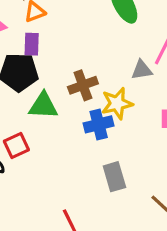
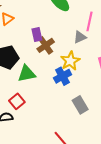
purple rectangle: (32, 44) -> (37, 35), moved
brown cross: (83, 85) -> (46, 45), moved

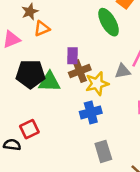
yellow star: (70, 61) -> (97, 84), moved
green triangle: (27, 74) -> (49, 82), moved

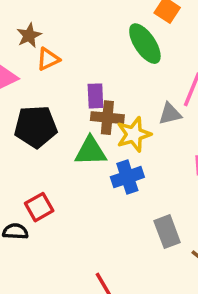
brown cross: (80, 71) -> (107, 118), turned 30
green triangle: (49, 82) -> (91, 151), moved
gray rectangle: (103, 151) -> (167, 232), moved

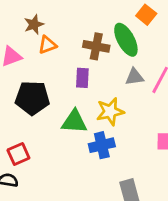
gray triangle: (170, 114) -> (134, 77), moved
brown cross: (107, 118) -> (96, 46), moved
red square: (39, 207) -> (18, 154), moved

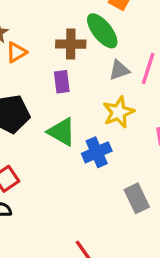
yellow star: (110, 112) -> (119, 112), moved
green triangle: (74, 122) -> (62, 132), turned 36

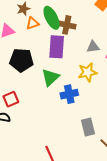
green ellipse: (102, 31) -> (52, 18), moved
purple rectangle: (62, 82) -> (57, 47), size x1.6
green triangle: (62, 132) -> (50, 77), turned 36

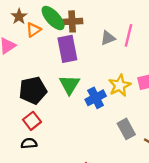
black pentagon: (21, 60) -> (33, 90), moved
yellow star: (87, 72) -> (120, 85), moved

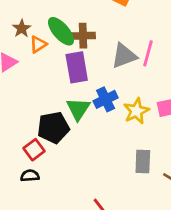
gray triangle: (108, 38) -> (124, 56), size x1.5
black pentagon: (33, 90) -> (53, 128), moved
blue cross: (96, 98) -> (106, 99), moved
gray rectangle: (126, 129) -> (143, 162), turned 30

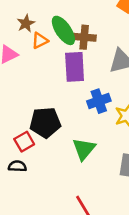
green triangle: (78, 109) -> (84, 149), moved

